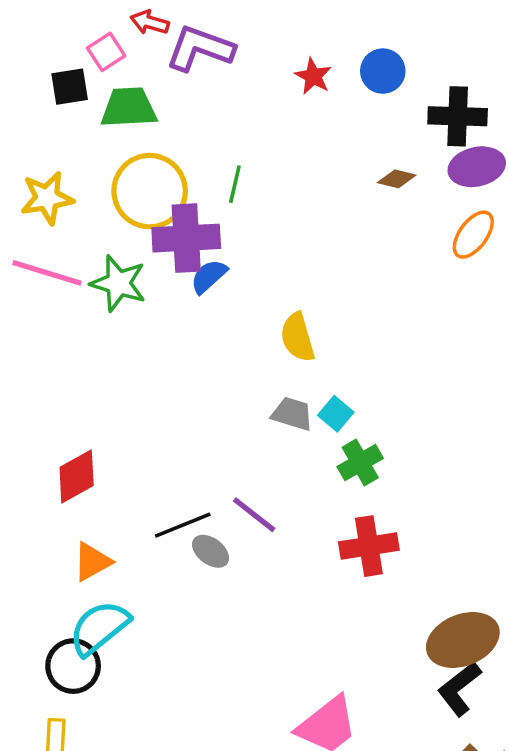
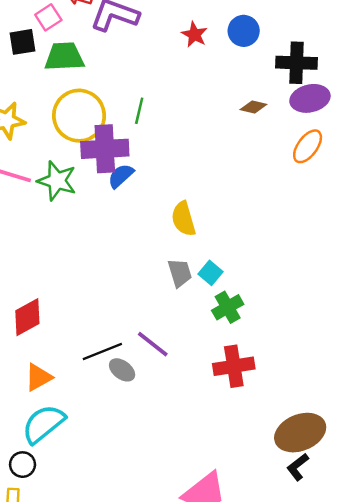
gray trapezoid: (292, 414) -> (180, 273), turned 56
black circle: (73, 666) -> (23, 465), moved, size x0.7
black L-shape: (459, 689) -> (298, 467), size x0.7

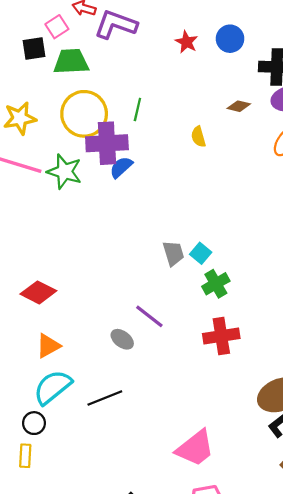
yellow semicircle: (183, 219) -> (198, 137), moved, size x0.7
red diamond: (27, 317) -> (38, 292), turned 56
black line: (102, 351) -> (105, 398), moved

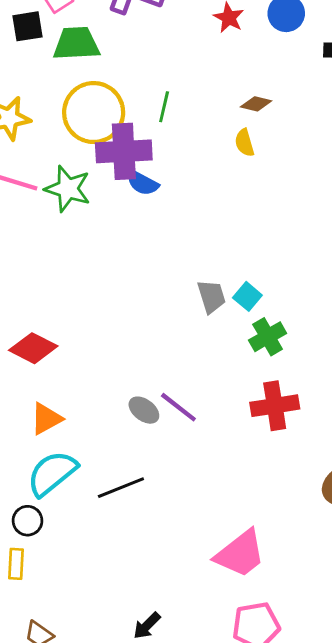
brown diamond: (239, 106) -> (256, 104), moved
blue semicircle: (121, 167) -> (142, 183), turned -110
purple line: (149, 316) -> (178, 407), moved

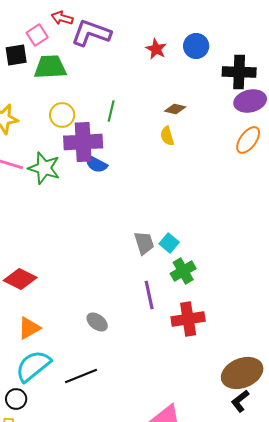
yellow circle: (94, 113) -> (62, 115), size x0.6
purple line: (178, 407) -> (149, 295), moved, turned 40

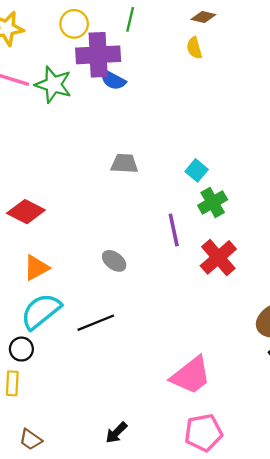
gray trapezoid: (144, 243) -> (124, 164), moved, turned -70
red cross: (188, 319) -> (218, 257), turned -32

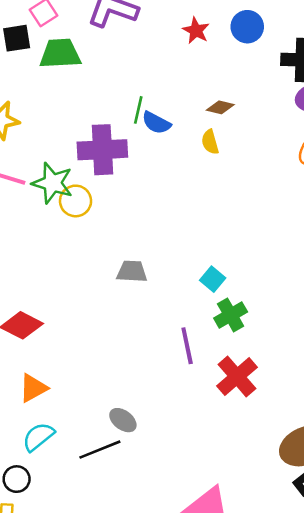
yellow circle: (74, 24) -> (76, 201), moved
blue semicircle: (113, 80) -> (156, 123), moved
gray ellipse: (114, 261) -> (123, 420), moved
cyan semicircle: (41, 311) -> (38, 437), size x0.7

